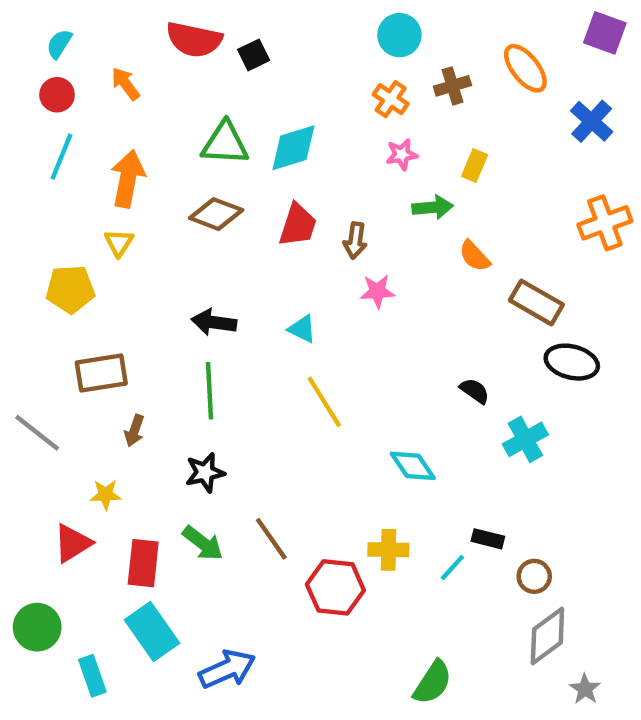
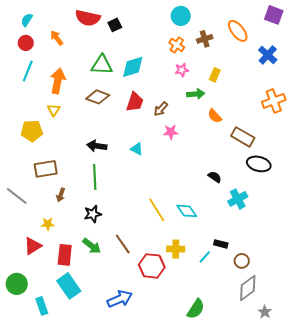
brown arrow: (355, 241) -> (161, 109), turned 35
yellow line: (324, 402) -> (157, 210), moved
blue arrow: (227, 669) -> (120, 299), moved

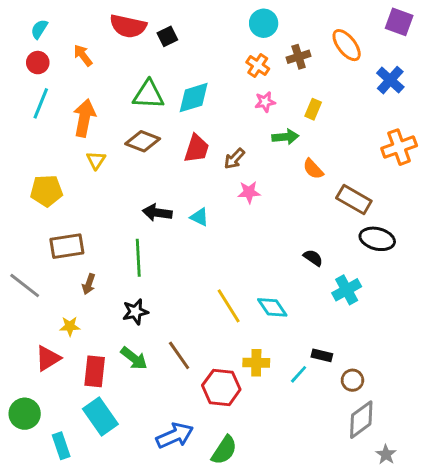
yellow triangle: (54, 110) -> (96, 160), moved
black arrow: (97, 146) -> (157, 213), moved
green semicircle: (196, 309) -> (224, 450), moved

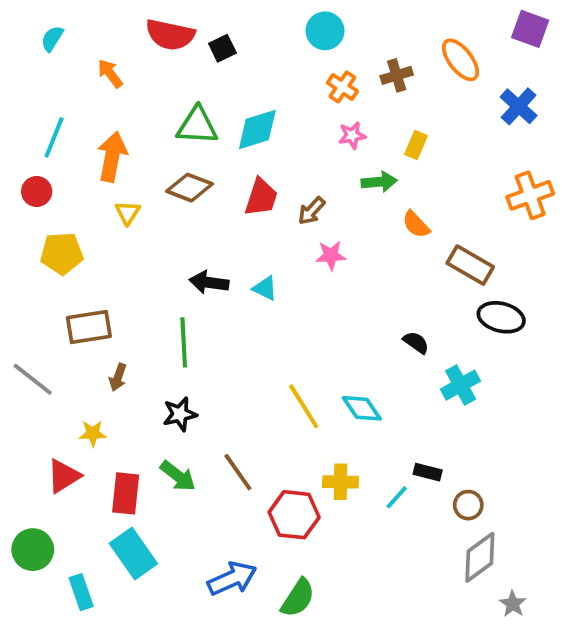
cyan circle: (264, 23) -> (325, 31), moved
red circle: (38, 63) -> (37, 191), moved

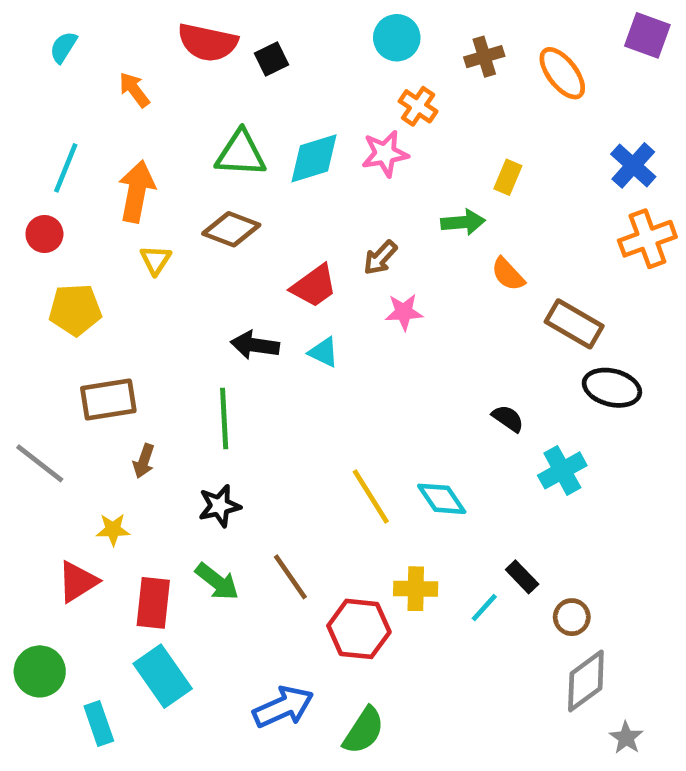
brown cross: (397, 75) -> (484, 57), moved
blue cross: (519, 106) -> (633, 165), moved
pink star: (352, 135) -> (385, 154), moved, size x1.4
red trapezoid: (261, 197) -> (314, 286), moved, turned 36
black rectangle: (428, 472) -> (522, 577), turned 32

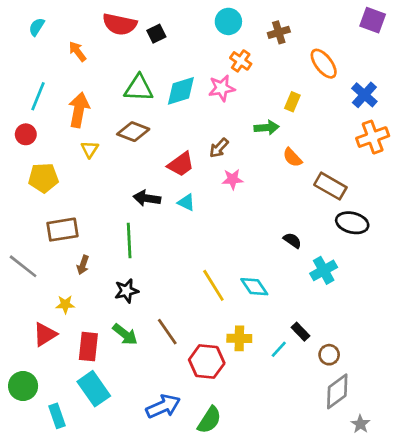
orange ellipse: (562, 73) -> (324, 64), moved

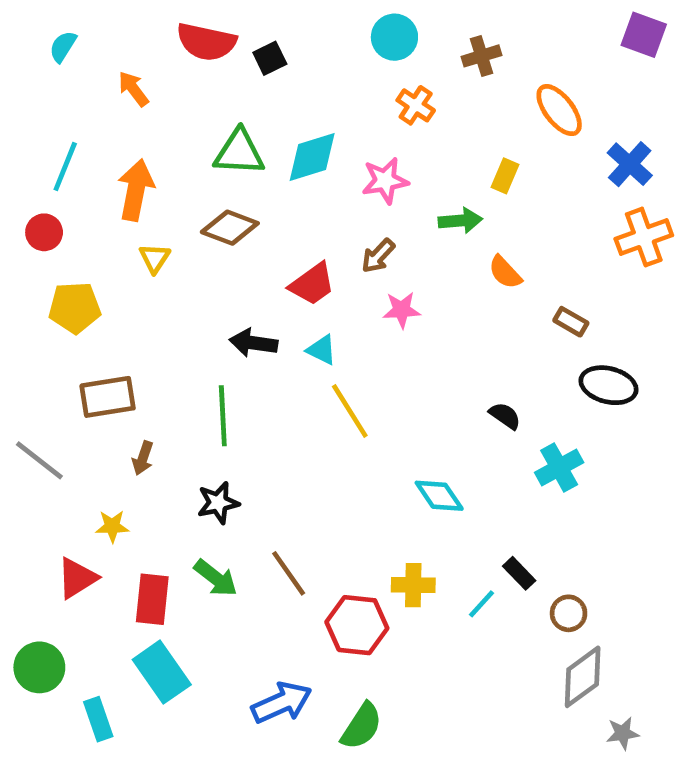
pink star: (222, 88) -> (385, 181), moved
brown rectangle: (330, 186) -> (571, 322), size x0.6
yellow line: (213, 285) -> (350, 411), moved
gray star: (360, 424) -> (623, 733), turned 30

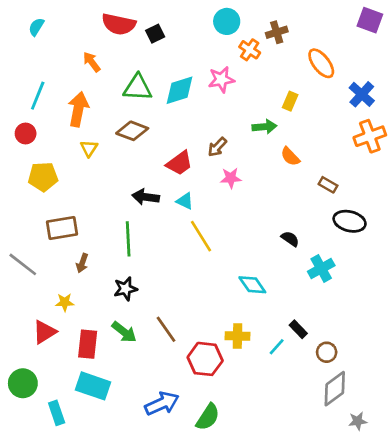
orange arrow: (133, 89) -> (92, 62), moved
orange cross: (416, 105) -> (250, 50), moved
pink star: (385, 181) -> (221, 79), moved
cyan rectangle: (162, 672) -> (93, 386), turned -36

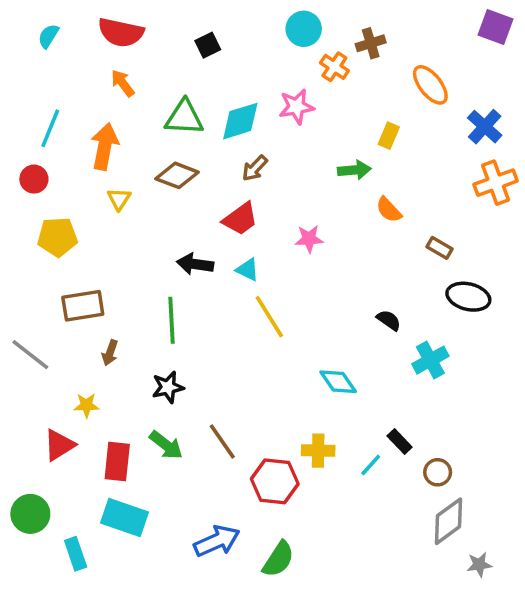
red semicircle: (119, 24) -> (121, 32), moved
brown arrow: (217, 147) -> (255, 168), moved

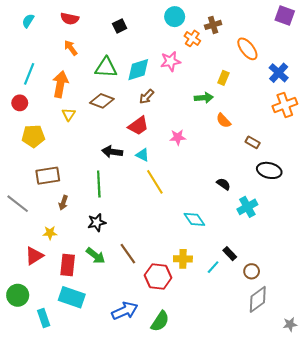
red semicircle: (121, 32) -> (70, 19), size x0.7
gray star: (479, 565) -> (290, 324), moved

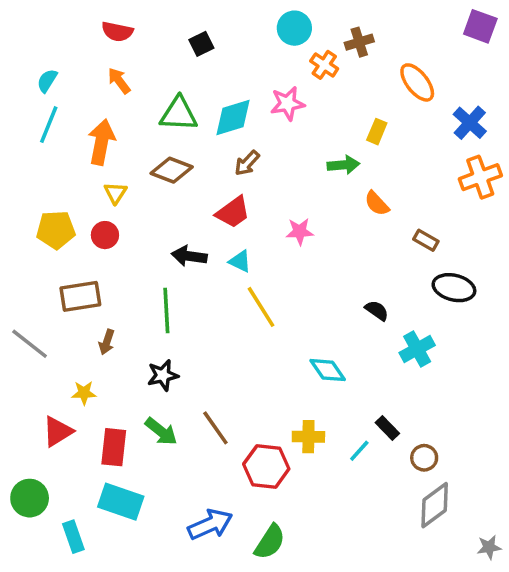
cyan semicircle: (28, 21) -> (47, 81), moved
red circle: (20, 103) -> (105, 235), moved

